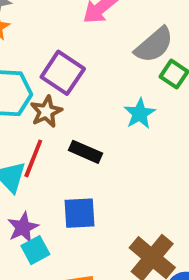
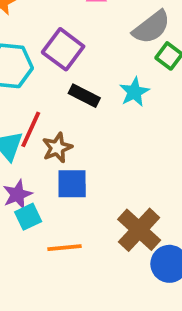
brown star: (46, 112) -> (57, 148), moved
black rectangle: (85, 152) -> (84, 96), moved

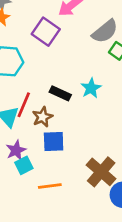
purple square: (63, 49) -> (46, 32), moved
cyan star: (134, 92) -> (91, 88), moved
black rectangle: (84, 96) -> (60, 93), moved

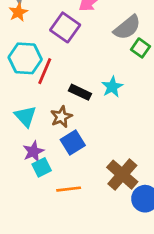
red line: (24, 105) -> (45, 71), moved
blue square: (54, 142) -> (73, 143), turned -30

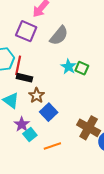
gray semicircle: (127, 27) -> (59, 36), moved
green square: (141, 48) -> (82, 68), moved
black rectangle: (80, 92) -> (24, 78), moved

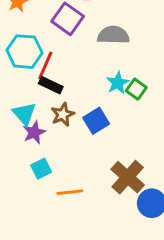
gray semicircle: (59, 36) -> (113, 35), turned -140
blue square: (49, 112) -> (96, 121), moved
purple star: (22, 124) -> (34, 132), moved

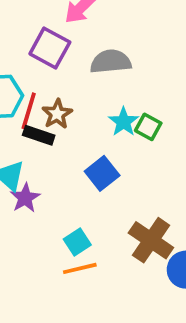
brown star: (63, 115) -> (57, 114), moved
cyan square: (41, 169) -> (77, 242), moved

